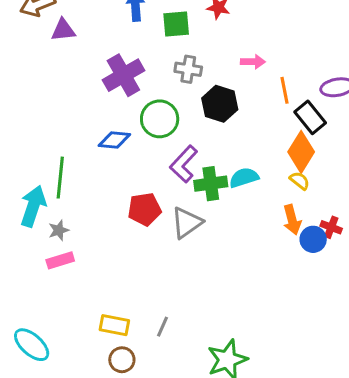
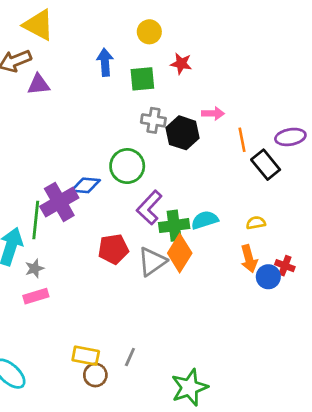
purple cross: (123, 75) -> (59, 202), moved
black hexagon: (220, 104) -> (183, 133), moved
orange diamond: (301, 152) -> (180, 253), moved
yellow semicircle: (300, 181) -> (256, 223), turned -48
brown circle: (122, 360) -> (95, 375), moved

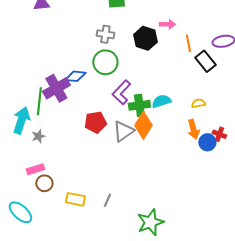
gray cross: (153, 120) -> (105, 34), moved
pink rectangle: (36, 296) -> (35, 169), moved
brown circle: (95, 375) -> (44, 183), moved

